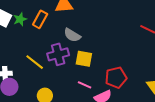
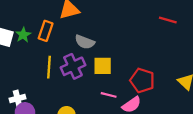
yellow line: (35, 62) -> (49, 67), moved, turned 66
red pentagon: (116, 78) -> (142, 80), turned -30

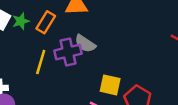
purple cross: (73, 66) -> (68, 52), moved
yellow square: (103, 66) -> (110, 85), moved

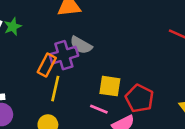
orange rectangle: (46, 22) -> (47, 65), moved
yellow line: (41, 62) -> (55, 89), moved

